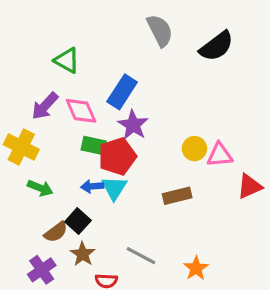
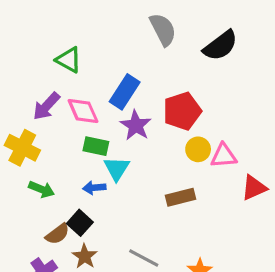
red pentagon: (117, 156) -> (182, 111), moved
cyan triangle: (114, 188) -> (117, 169), moved

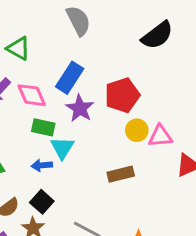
gray semicircle: (163, 30) -> (78, 21), moved
black square: (80, 223) -> (42, 202), moved

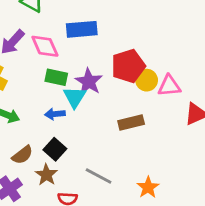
blue rectangle: (70, 78) -> (82, 29), turned 52
red pentagon: (122, 95) -> (128, 66), moved
purple star: (80, 108) -> (89, 82), moved

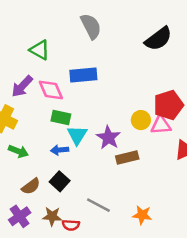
red pentagon: (128, 66) -> (168, 105), moved
purple star: (89, 82) -> (108, 138), moved
brown star: (46, 175) -> (52, 216), moved, turned -30
orange star: (148, 187) -> (142, 215), turned -30

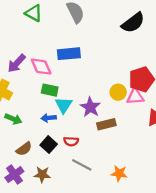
green triangle: (40, 50) -> (34, 13), moved
red semicircle: (71, 225) -> (71, 141), moved

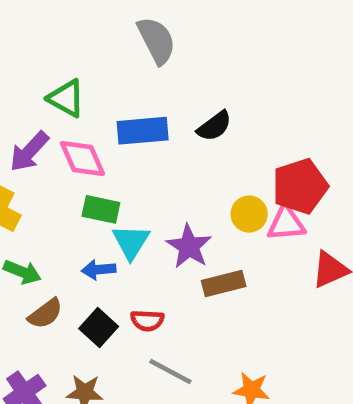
green triangle: (34, 13) -> (66, 98), moved
black semicircle: (133, 23) -> (214, 126), moved, size x0.7
brown semicircle: (24, 149) -> (45, 314), moved

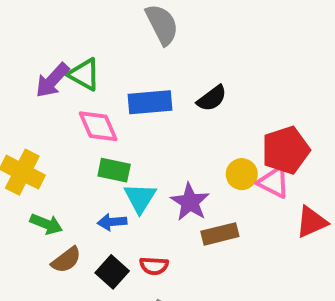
purple arrow: (29, 152) -> (52, 80), moved
pink triangle: (286, 223) -> (274, 182), turned 32

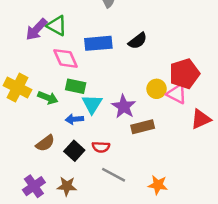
green arrow: (46, 224) -> (48, 98), moved

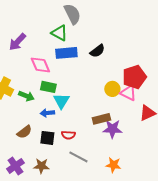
green triangle: (57, 26) -> (59, 33), moved
purple star: (124, 107) -> (112, 129), moved, turned -30
black square: (74, 151) -> (47, 138), turned -35

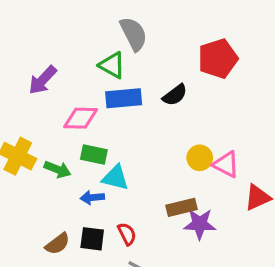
pink diamond: (40, 65) -> (81, 118), turned -65
red pentagon: (134, 77) -> (218, 59), moved
cyan triangle: (61, 101) -> (115, 178), turned -48
brown semicircle: (24, 132) -> (57, 244), moved
red semicircle: (68, 135) -> (127, 234), turned -120

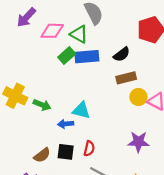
purple arrow: (43, 80) -> (26, 17), moved
pink diamond: (81, 118) -> (52, 31), moved
green rectangle: (94, 154) -> (67, 55), moved, turned -54
brown rectangle: (181, 207) -> (126, 78), moved
red semicircle: (127, 234) -> (89, 149), turned 40

